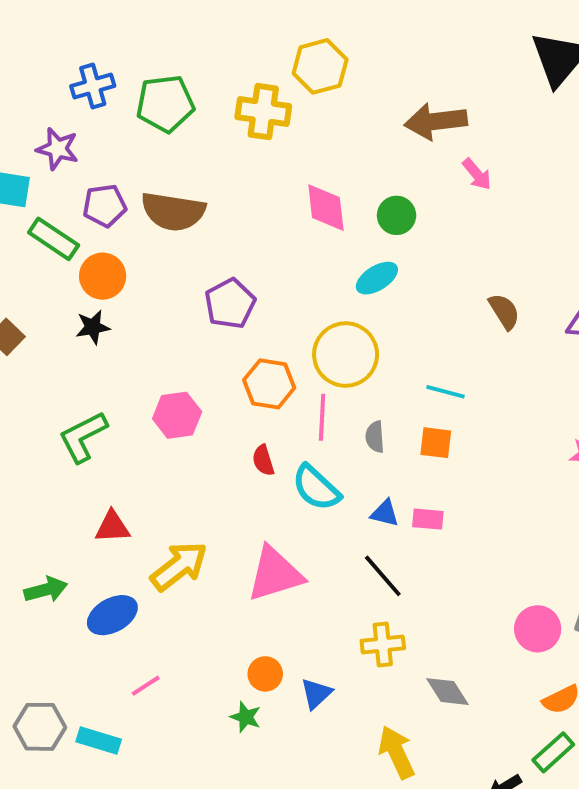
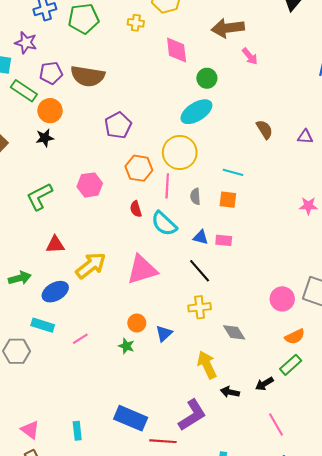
yellow cross: (263, 112) -> (136, 23), size x0.6
pink diamond: (326, 208) -> (177, 50), moved
cyan ellipse: (377, 278) -> (196, 112), size x1.4
pink line: (146, 686) -> (80, 339), moved
cyan rectangle: (99, 741) -> (43, 325), moved

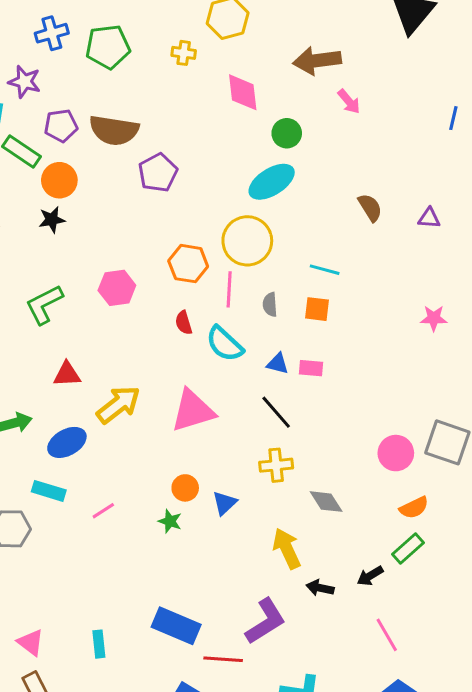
purple pentagon: (118, 125) -> (158, 173), moved

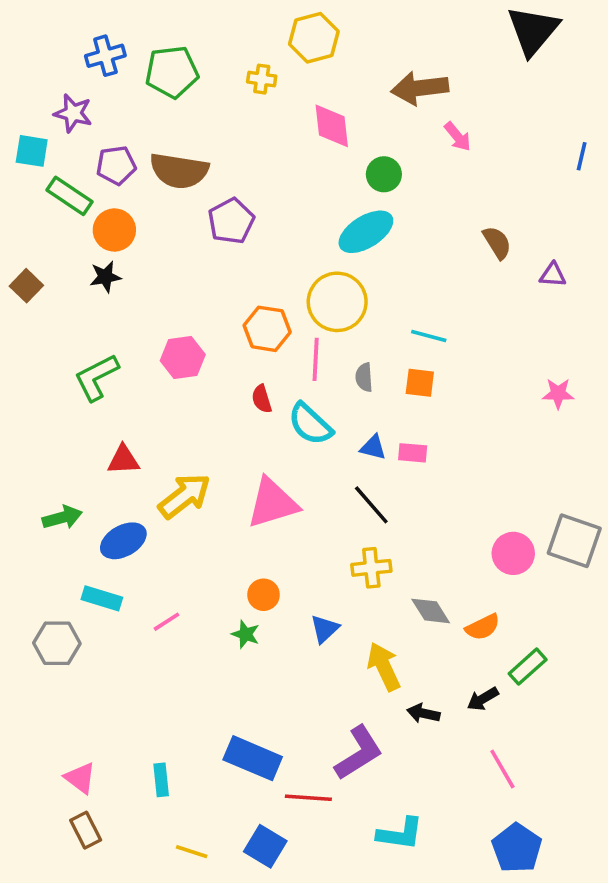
brown semicircle: (370, 208) -> (497, 243), moved
blue triangle: (225, 503) -> (325, 629), moved
orange semicircle: (414, 508) -> (483, 627), moved

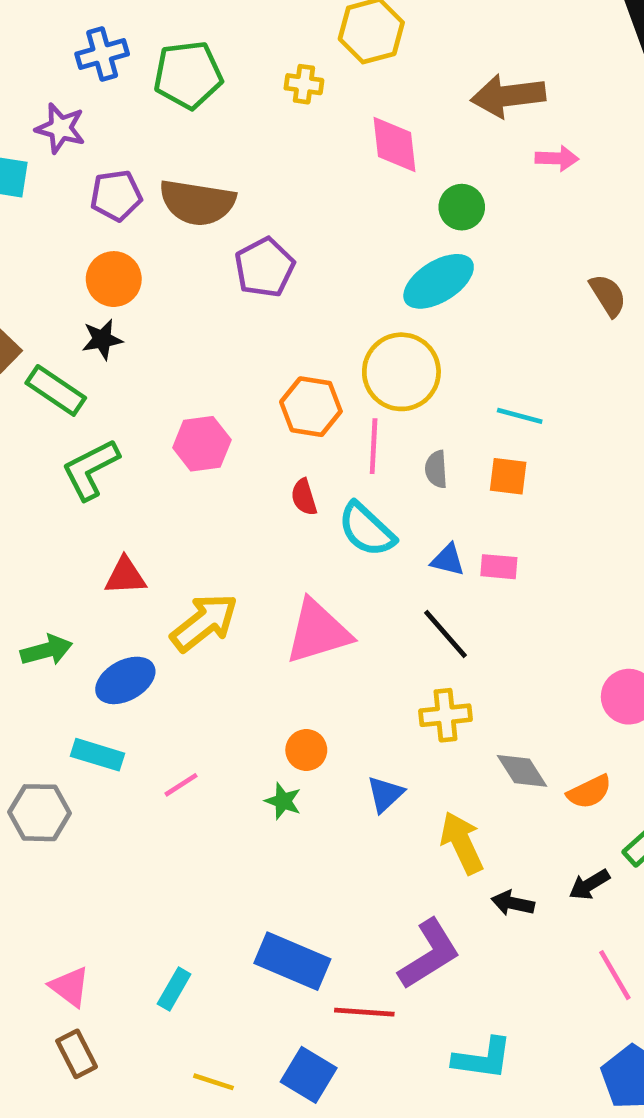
pink arrow: (458, 137) -> (557, 158), turned -48
green rectangle: (69, 196) -> (56, 390), moved
cyan rectangle: (161, 780) -> (174, 989), turned 36

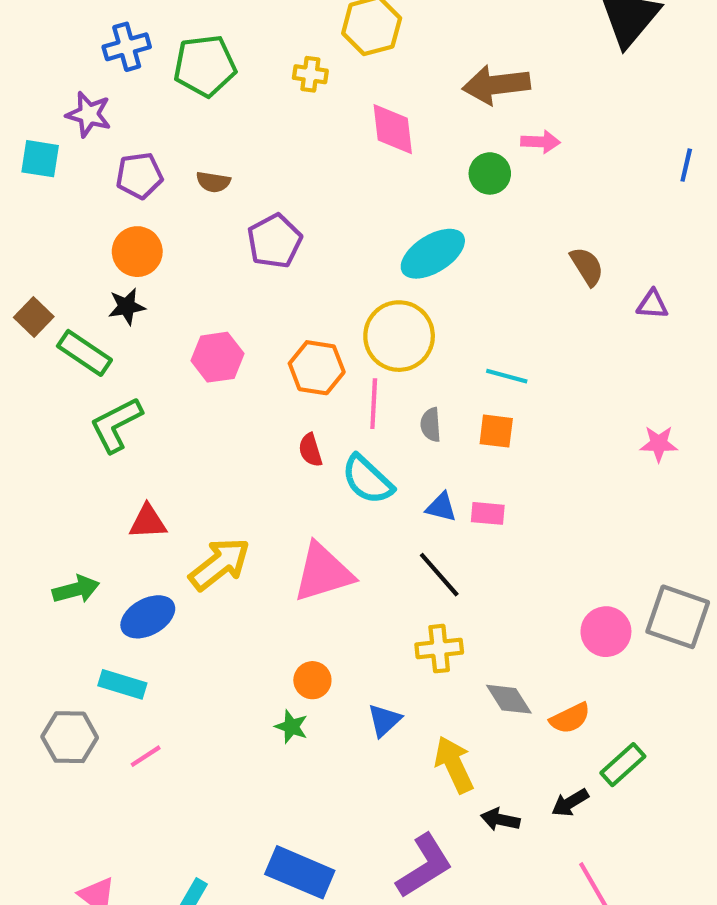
brown semicircle: (197, 202) -> (213, 182), size x0.5
green circle: (462, 207) -> (490, 173), moved
pink hexagon: (202, 444) -> (217, 357), moved
pink line: (181, 785) -> (146, 756), moved

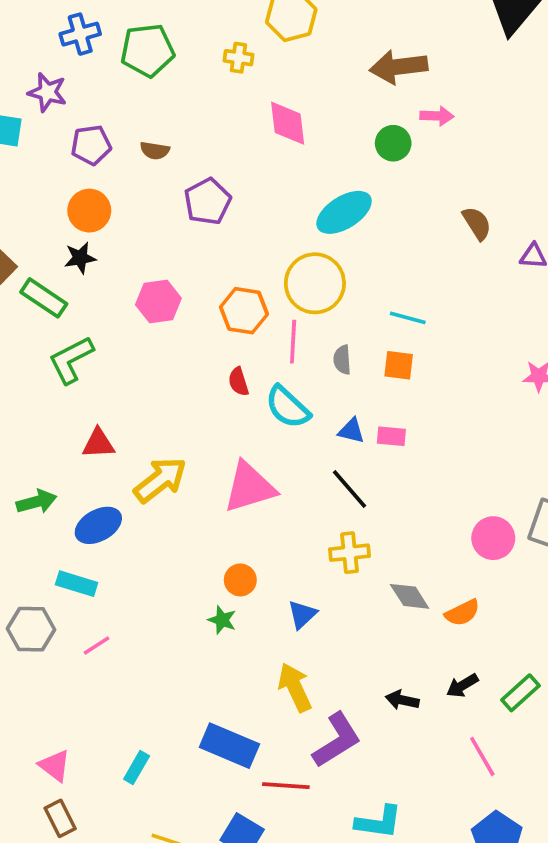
pink diamond: (393, 129) -> (288, 123), moved
yellow arrow: (454, 765) -> (295, 687), moved
green rectangle: (623, 765) -> (521, 693), moved

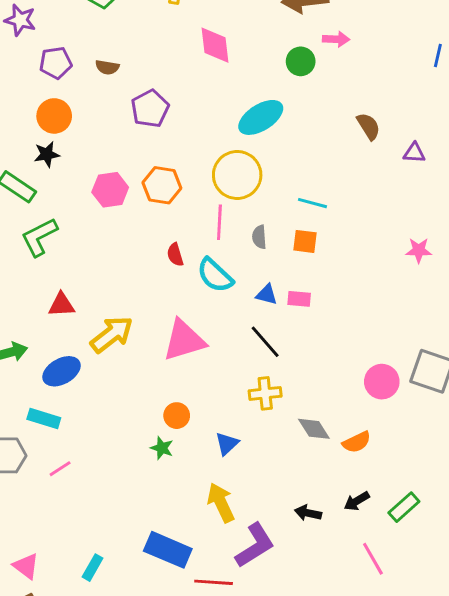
orange hexagon: (244, 311) -> (162, 185), moved

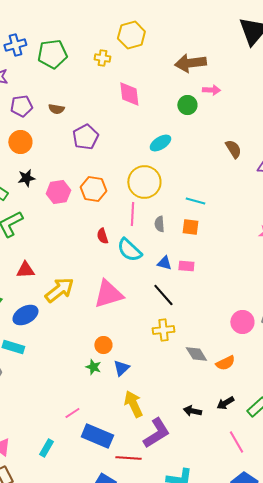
cyan ellipse: (261, 117) -> (160, 143), size x0.7
black star: (47, 154) -> (26, 178), moved
blue triangle: (227, 444) -> (121, 368), moved
pink line: (60, 469) -> (72, 413), moved

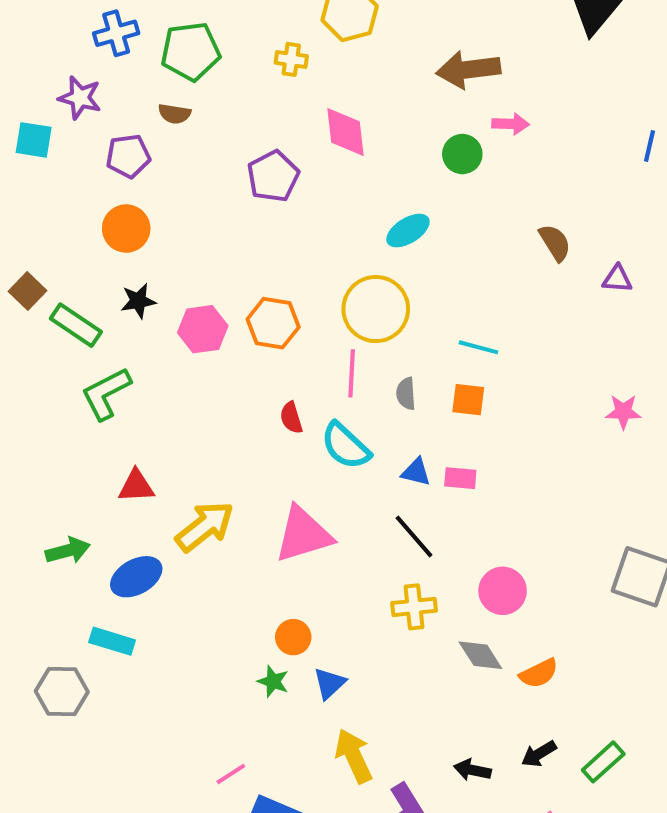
brown semicircle: (56, 109) -> (174, 114), moved
purple pentagon: (85, 137) -> (273, 176), moved
pink circle: (242, 322) -> (503, 591), moved

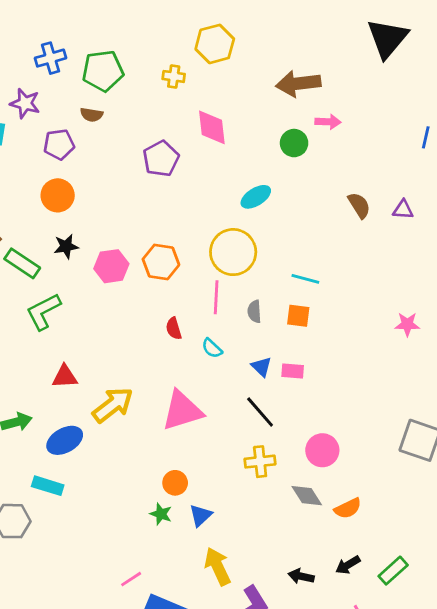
purple triangle: (617, 279) -> (403, 210), moved
cyan semicircle: (346, 446) -> (212, 348), size x0.6
blue triangle: (416, 472) -> (261, 367), turned 30

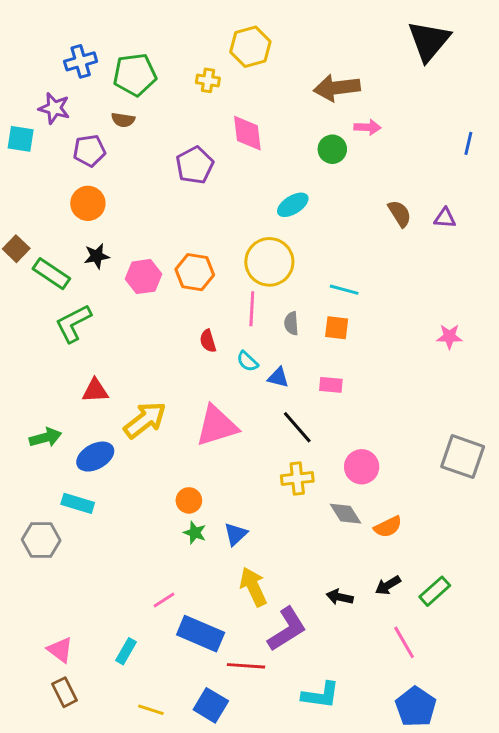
blue triangle: (261, 367) -> (278, 378), moved, turned -30
orange circle: (175, 483) -> (189, 500), moved

